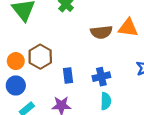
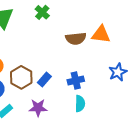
brown hexagon: (40, 57) -> (21, 77), moved
blue rectangle: (68, 75) -> (44, 79), turned 48

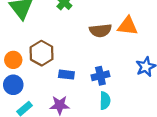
brown hexagon: (21, 77) -> (42, 53), moved
blue rectangle: (44, 79) -> (66, 75), turned 56

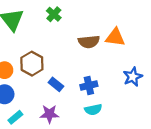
blue rectangle: (66, 75) -> (56, 84), turned 32
cyan semicircle: (105, 101) -> (93, 110), turned 77

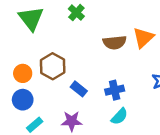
orange triangle: (115, 37) -> (143, 38), turned -50
cyan semicircle: (93, 110) -> (119, 116), turned -35

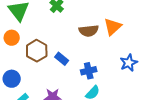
orange circle: (23, 73) -> (12, 38), moved
blue rectangle: (79, 89) -> (62, 59), moved

